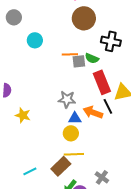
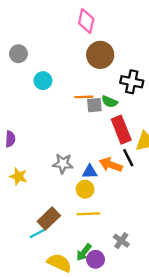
gray star: (67, 99) -> (63, 164), moved
yellow star: (23, 115) -> (18, 176), moved
brown rectangle: (61, 166) -> (49, 218), moved

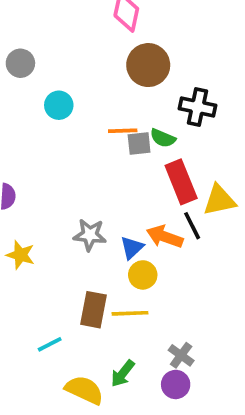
blue triangle: (90, 172) -> (132, 248), turned -42
yellow circle: (85, 189) -> (143, 275), moved
brown rectangle: (49, 218) -> (93, 310), moved, turned -35
purple circle: (96, 259) -> (176, 384), moved

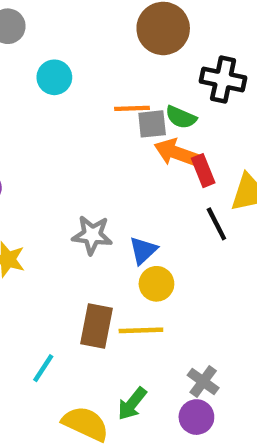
red rectangle: (181, 182) -> (203, 171), size x0.6
orange arrow: (165, 237) -> (176, 153), moved
cyan line: (50, 344) -> (43, 368), turned -30

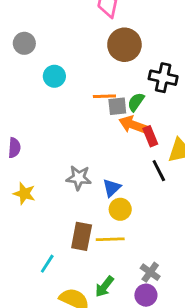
green semicircle: (181, 117) -> (136, 102), turned 102

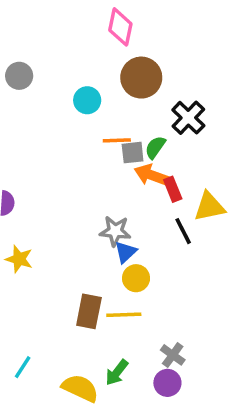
cyan circle: (54, 76) -> (87, 100), moved
black cross: (163, 78) -> (188, 118), turned 32
gray star: (79, 178) -> (115, 231), moved
cyan line: (47, 264) -> (23, 367), moved

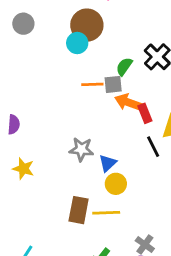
brown circle: (141, 78) -> (87, 25), moved
orange line: (117, 140) -> (92, 84), moved
green semicircle: (155, 147) -> (124, 66), moved
gray star: (115, 231) -> (81, 149), moved

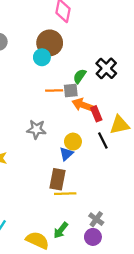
gray star: (81, 149) -> (36, 129), moved
yellow circle: (116, 184) -> (73, 142), moved
brown rectangle: (79, 210) -> (57, 179), moved

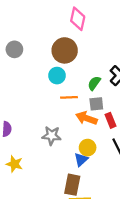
cyan circle: (42, 57) -> (57, 76), moved
gray square: (71, 91) -> (96, 104), moved
orange arrow: (83, 105) -> (86, 118), moved

